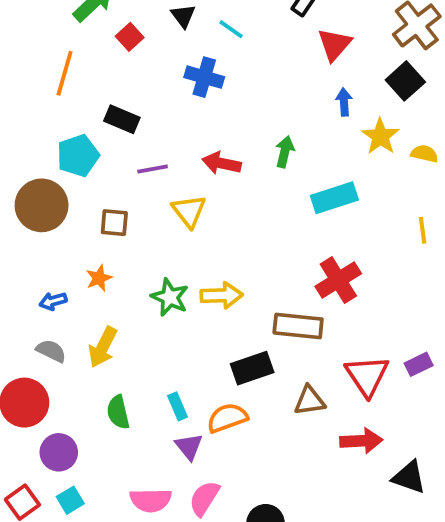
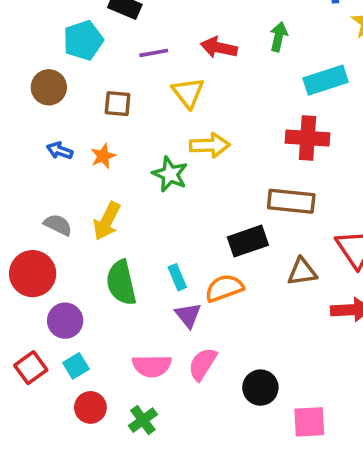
brown circle: (42, 205) -> (49, 87), size x0.7
red cross: (338, 280) -> (307, 138), moved, turned 36
yellow arrow: (222, 295) -> (210, 145), moved
blue arrow: (53, 301) -> (60, 151), moved, turned 35
green semicircle: (118, 412) -> (121, 283), size x1.4

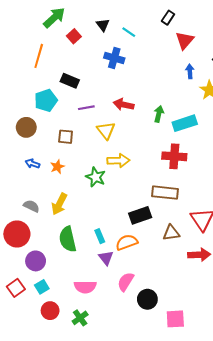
green arrow: (279, 37) -> (159, 114), moved
pink semicircle: (203, 364) -> (126, 282), moved

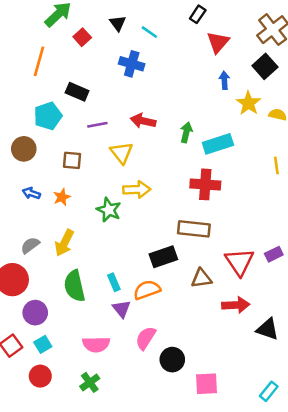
gray semicircle: (31, 206) -> (30, 245), turned -63
red circle: (50, 311) -> (40, 376), moved

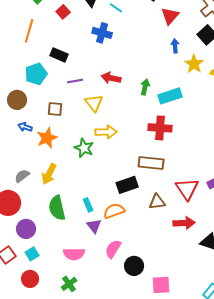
blue arrow: (31, 193) -> (25, 127), moved
orange star: (62, 197) -> (47, 138), size x1.5

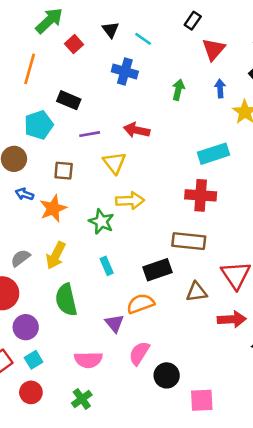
green arrow: (145, 87) -> (178, 90), moved
cyan rectangle: (88, 205) -> (107, 266), moved

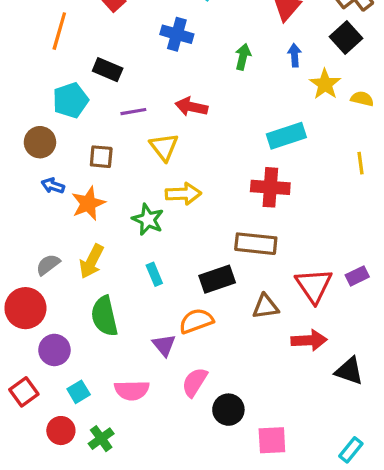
cyan square: (34, 360) -> (79, 392), moved
green cross: (82, 399) -> (101, 439), moved

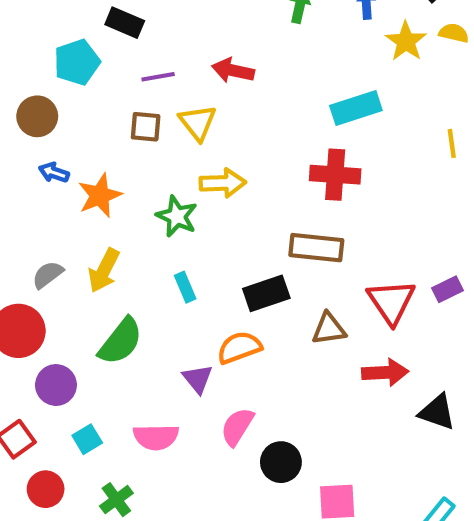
yellow semicircle: (362, 99) -> (454, 33), moved
brown square: (101, 157) -> (146, 127), moved
green semicircle: (104, 316) -> (121, 341), turned -129
red circle: (61, 431) -> (46, 489), moved

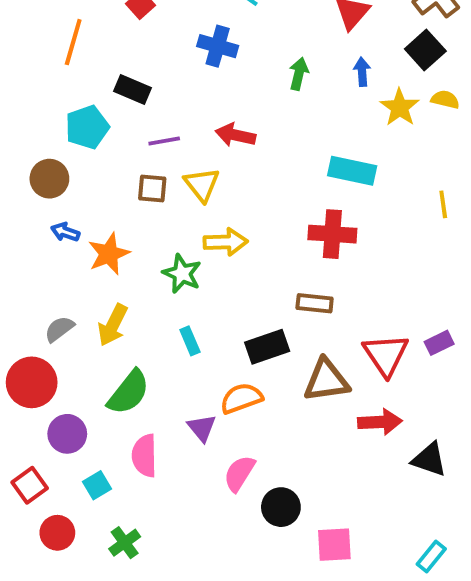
cyan rectangle: (356, 108) -> (352, 171), turned 30
brown rectangle: (316, 248) -> (315, 303), size x0.7
brown triangle: (329, 329) -> (326, 380), size x1.4
pink semicircle: (156, 437) -> (144, 456), moved, turned 90

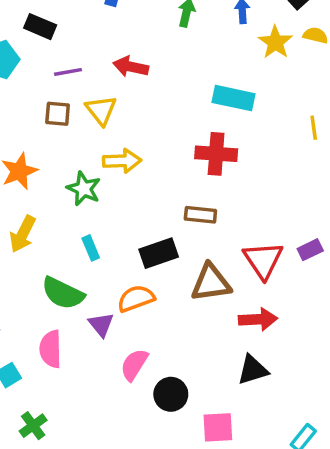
green semicircle: (129, 392) -> (63, 293), moved, turned 78
black triangle: (429, 460) -> (253, 370), moved, turned -36

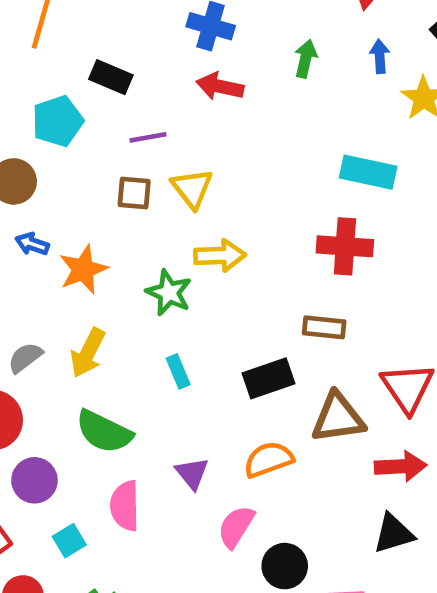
red arrow: (131, 67) -> (220, 86), moved
green semicircle: (63, 293) -> (104, 432), moved
orange semicircle: (136, 298) -> (268, 459), moved

